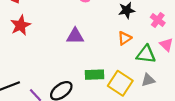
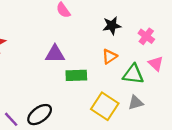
green rectangle: (95, 75) -> (76, 75), moved

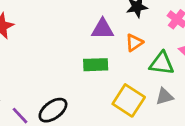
purple triangle: (55, 54) -> (103, 29), moved

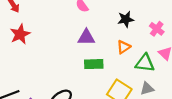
purple triangle: (103, 29) -> (86, 37), moved

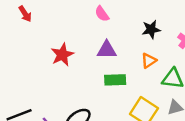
red star: (20, 34) -> (62, 55), moved

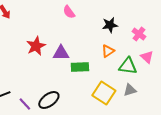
purple triangle: (107, 50) -> (61, 53), moved

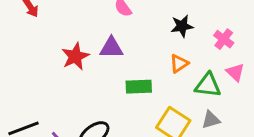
purple triangle: (61, 53) -> (111, 48), moved

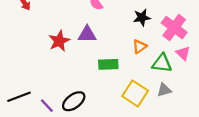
pink cross: (224, 39) -> (174, 28), size x1.6

